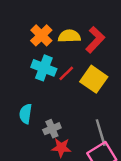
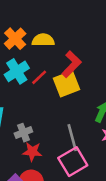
red L-shape: (95, 40) -> (72, 64), moved
cyan cross: (44, 68) -> (17, 71), turned 35
yellow square: (94, 79) -> (67, 84), turned 32

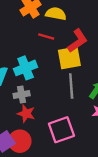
cyan cross: (17, 71) -> (26, 68), moved
red line: (39, 77) -> (46, 36), moved, turned 49
gray line: (72, 138) -> (71, 86), moved

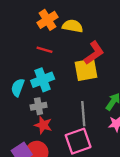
red line: (46, 36) -> (44, 50), moved
gray line: (71, 86) -> (83, 114), moved

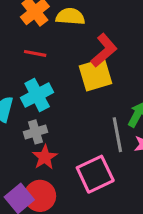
gray line: (83, 114) -> (117, 135), moved
red star: (43, 125) -> (45, 157), turned 30

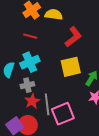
yellow square: (95, 75) -> (71, 67), moved
gray line: (117, 135) -> (47, 104), moved

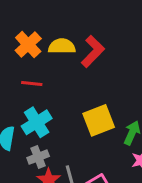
red L-shape: (73, 37) -> (93, 51), moved

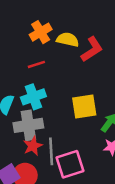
red line: (32, 84) -> (36, 64), turned -36
gray cross: (38, 157) -> (28, 125), size x1.6

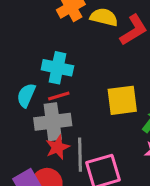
red line: (36, 64) -> (59, 96), moved
cyan cross: (33, 97) -> (57, 68), moved, turned 30

